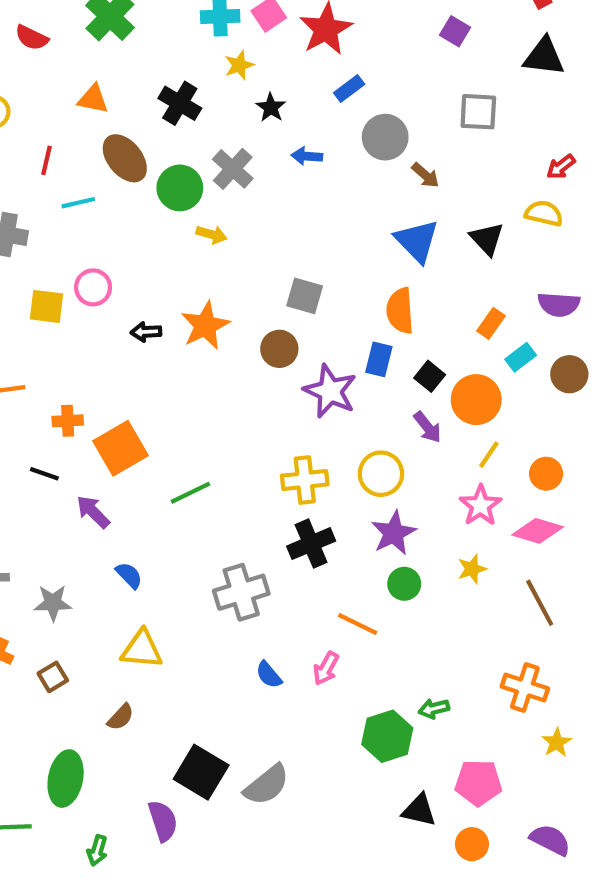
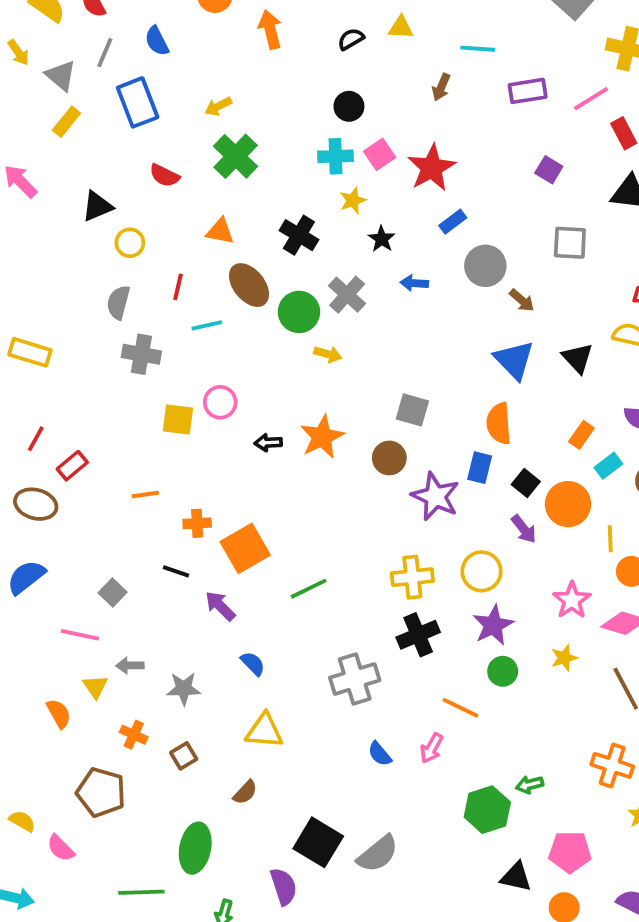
yellow line: (489, 455) -> (610, 539), moved, turned -36

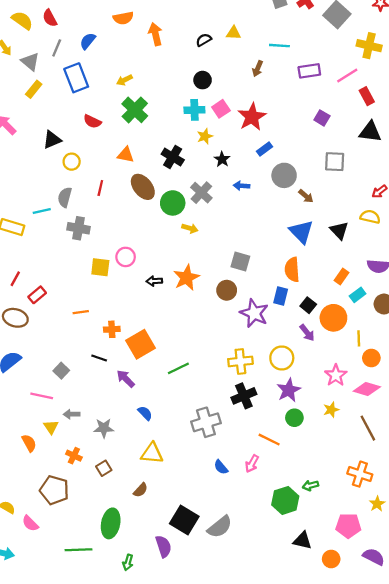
blue semicircle: (157, 41) -> (88, 41), turned 66
cyan line: (207, 325) -> (42, 211), moved
pink pentagon: (570, 852) -> (348, 526), moved

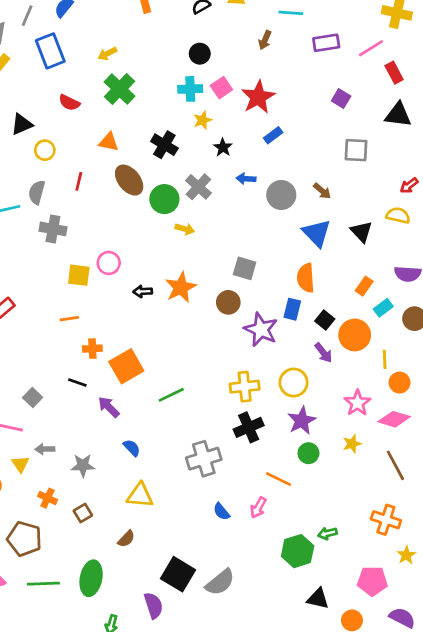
gray circle: (284, 175) -> (281, 195), moved
orange line: (81, 312) -> (69, 319), moved
green line: (78, 550) -> (43, 584), moved

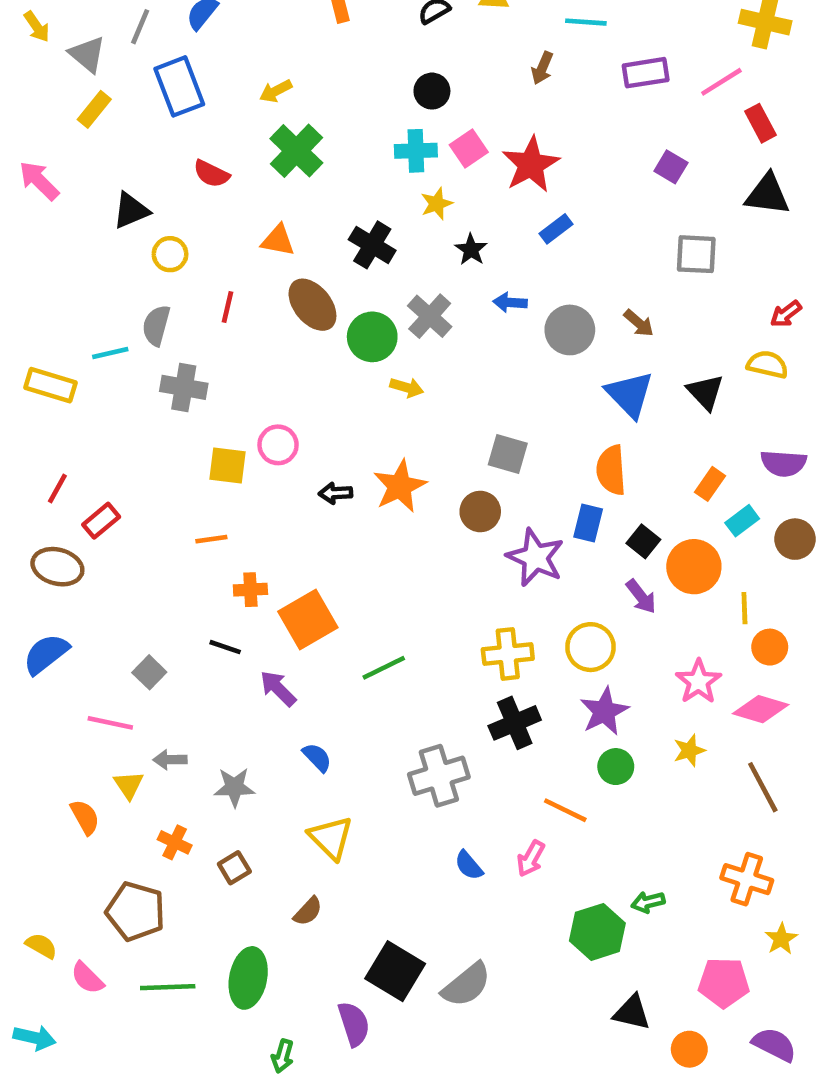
yellow triangle: (140, 495) -> (331, 838), turned 40

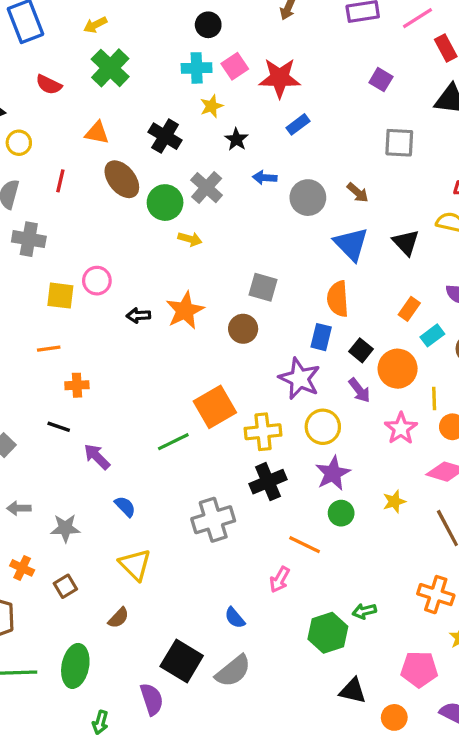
red star: (531, 165) -> (280, 78), turned 30
purple star: (535, 557) -> (300, 379), moved
orange square: (308, 619) -> (215, 407), moved
pink star: (698, 682) -> (401, 428), moved
blue semicircle: (469, 865) -> (235, 618), moved

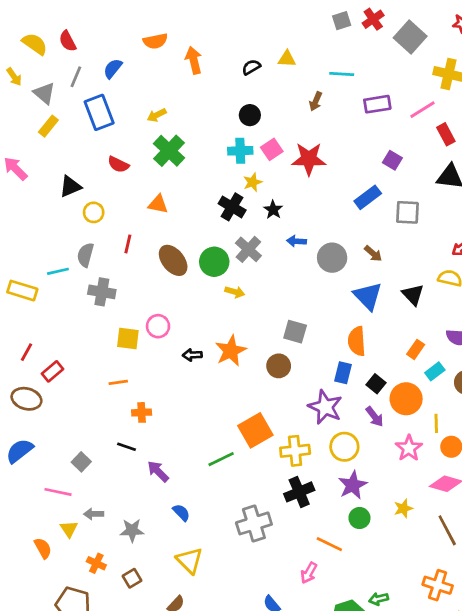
blue rectangle: (298, 124) -> (368, 197), moved, size x1.4
black cross: (165, 136) -> (232, 207), moved
brown ellipse: (122, 179) -> (173, 260), moved

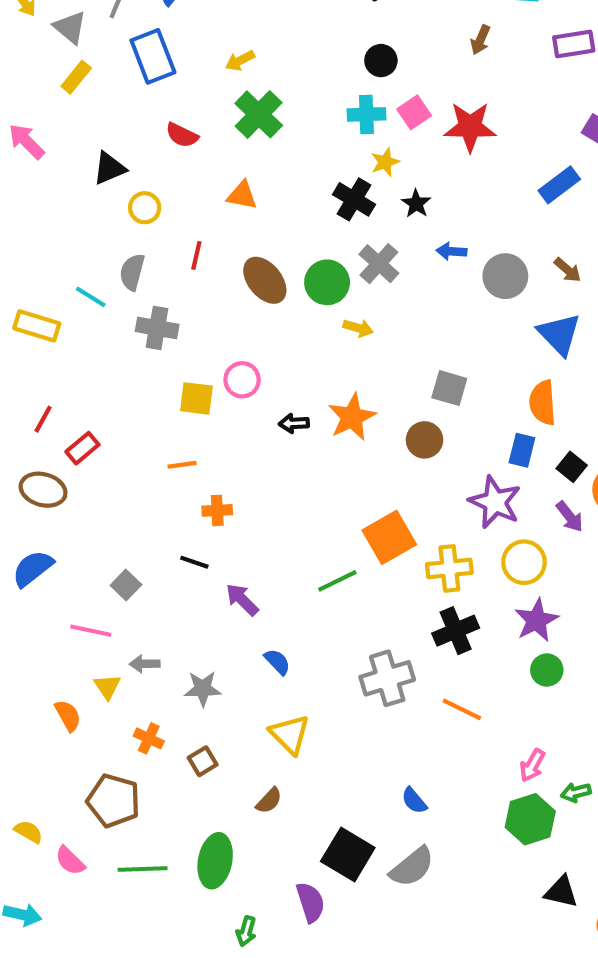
cyan line: (58, 271) -> (91, 297), turned 45
orange line: (329, 544) -> (462, 709), moved
pink arrow: (309, 573) -> (532, 765), moved

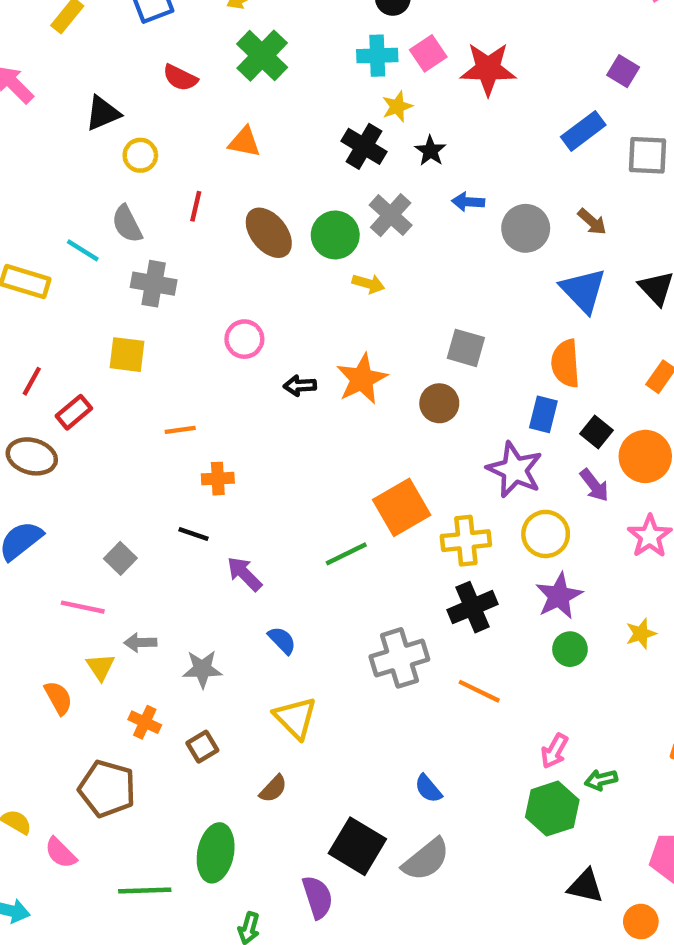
gray semicircle: (132, 272) -> (127, 224), turned -42
yellow square: (196, 398) -> (127, 355), moved
green line: (143, 869) -> (145, 891), moved

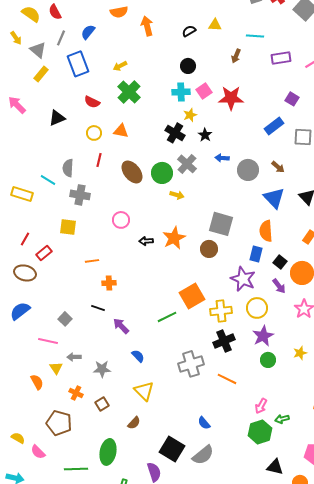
yellow circle: (140, 155) -> (94, 133), moved
gray semicircle: (127, 224) -> (68, 168), turned 30
gray square: (466, 348) -> (221, 224), size x1.4

